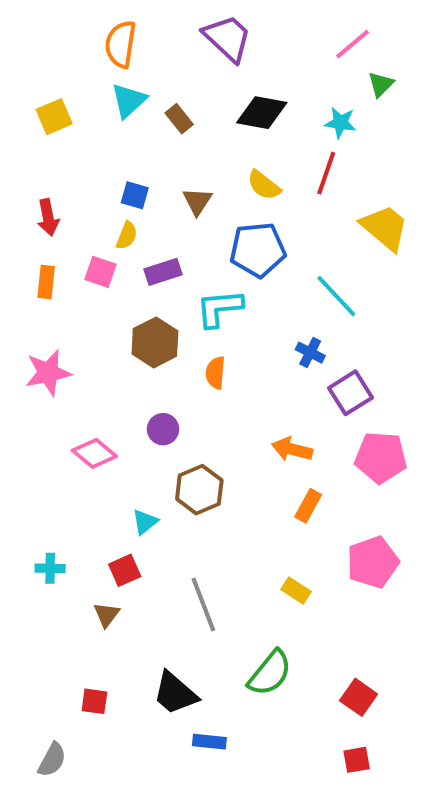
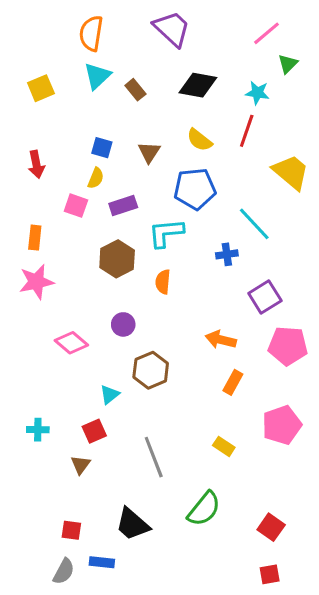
orange rectangle: (46, 282) -> (35, 238), moved
blue cross: (310, 353) -> (227, 254), moved, turned -35
blue rectangle: (209, 742) -> (102, 562), moved
gray semicircle: (52, 760) -> (64, 571), moved

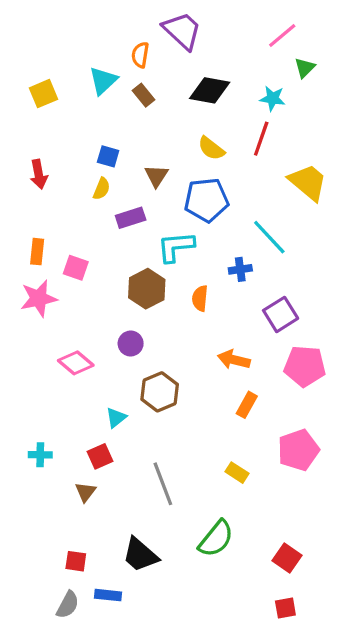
orange semicircle: (91, 33) -> (140, 55), moved, size x0.7
brown triangle: (149, 152) -> (156, 176), moved
pink square: (76, 206) -> (76, 268), moved
brown hexagon: (117, 259) -> (147, 289), moved
orange semicircle: (163, 282) -> (200, 298), moved

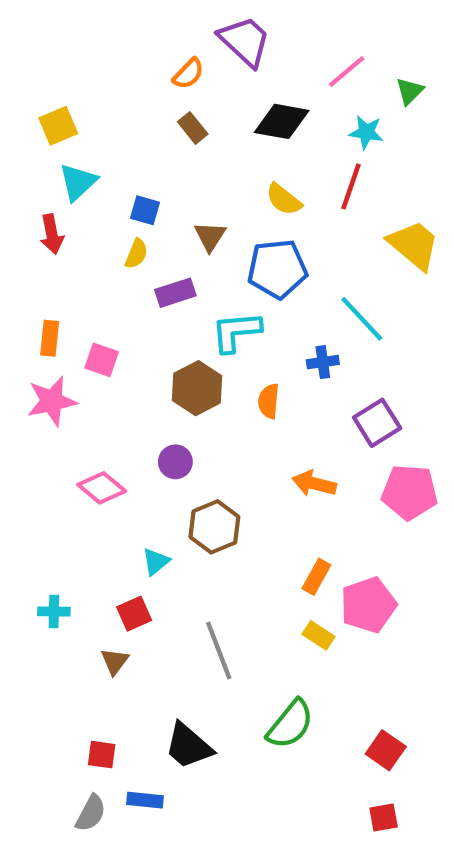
pink line: (282, 35) -> (347, 72), moved
orange semicircle: (140, 55) -> (188, 74), turned -145
cyan triangle: (103, 81) -> (78, 182), moved
orange rectangle: (247, 405) -> (316, 577), moved
pink pentagon: (298, 450) -> (368, 605), moved

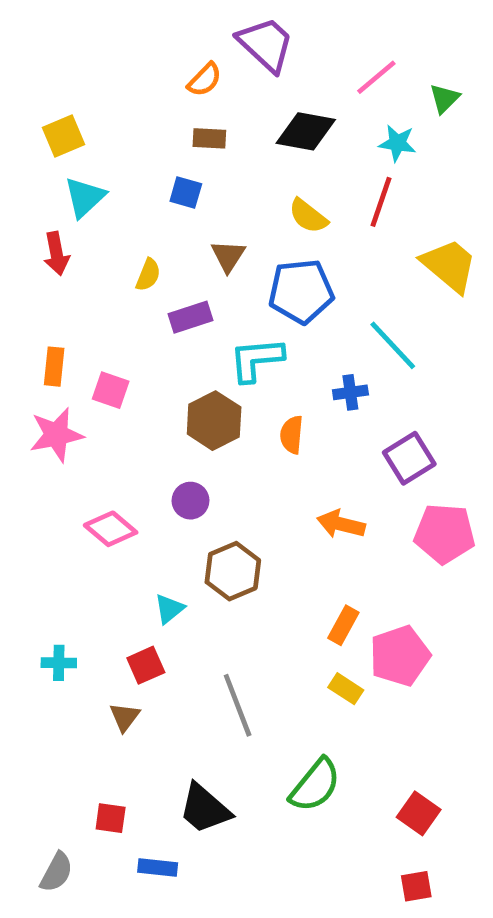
brown rectangle: (193, 128) -> (209, 138), turned -48
blue square: (145, 210) -> (186, 192), moved
gray semicircle: (91, 813) -> (56, 872), moved

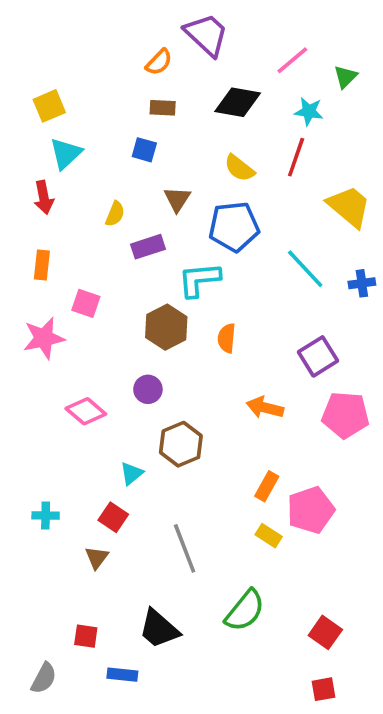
orange rectangle: (54, 367) -> (42, 265), moved
blue cross: (350, 392) -> (362, 283), moved
red square: (146, 665) -> (113, 517), turned -32

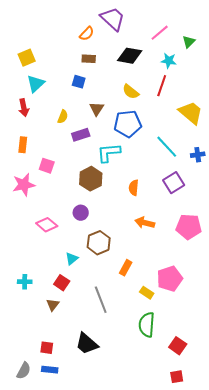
orange semicircle: (227, 338) -> (134, 188), moved
purple square: (318, 356) -> (174, 183), moved
orange rectangle: (267, 486) -> (126, 268), moved
green semicircle: (245, 611) -> (147, 325), moved, turned 145
blue rectangle: (122, 675) -> (50, 370), moved

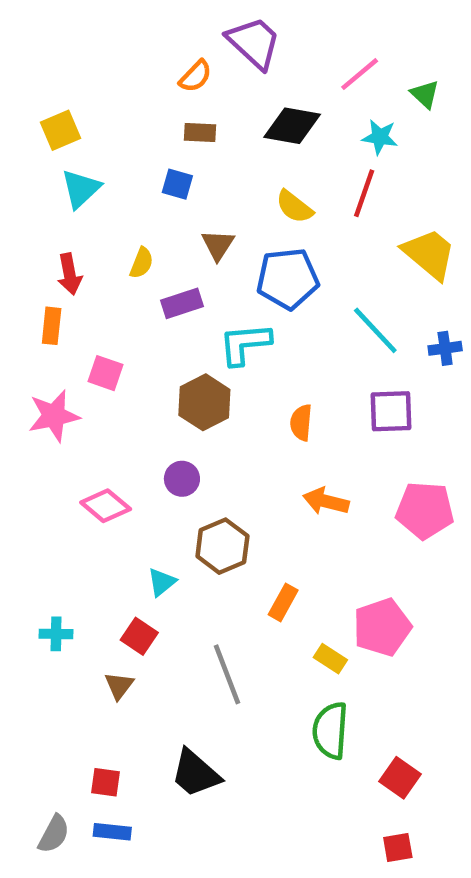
green triangle: (189, 42) -> (425, 94), turned -32
red arrow: (24, 108) -> (70, 274), moved
purple square: (174, 183) -> (391, 411), turned 30

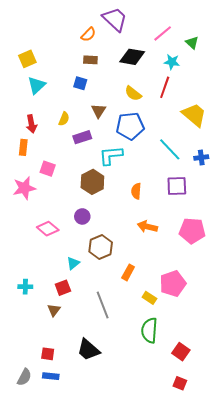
red square: (139, 636) -> (63, 288), turned 35
red square: (398, 847) -> (180, 383), turned 32

